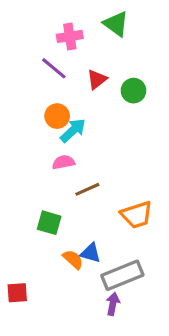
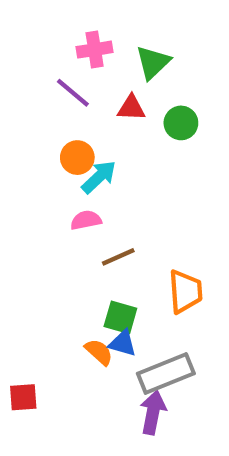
green triangle: (116, 24) -> (153, 62), moved, turned 40
red triangle: (97, 79) -> (131, 108), turned 40
orange trapezoid: (137, 215) -> (185, 291), turned -76
green square: (49, 223) -> (120, 317), moved
purple arrow: (113, 304) -> (153, 412), size x1.4

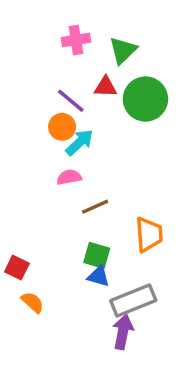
purple line: (73, 93) -> (71, 101), moved
green circle: (181, 123) -> (145, 99), size x1.6
orange semicircle: (99, 352) -> (33, 302), moved
red square: (23, 397) -> (17, 268), moved, turned 30

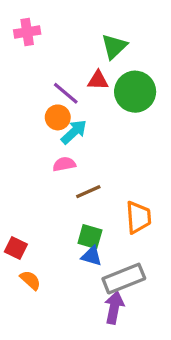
pink cross: (76, 40) -> (27, 32), moved

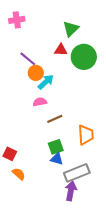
purple line: (66, 93) -> (28, 59), moved
green square: (90, 237) -> (56, 147), turned -35

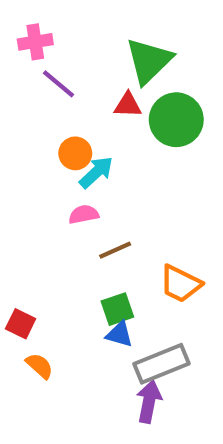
green triangle: (71, 29) -> (149, 61), size x1.4
purple line: (28, 59) -> (58, 84), moved
orange trapezoid: (86, 135) -> (180, 284), turned 120

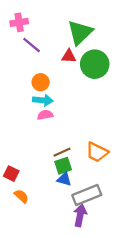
cyan arrow: (96, 172) -> (43, 100), moved, turned 48
brown line: (115, 250) -> (62, 152), moved

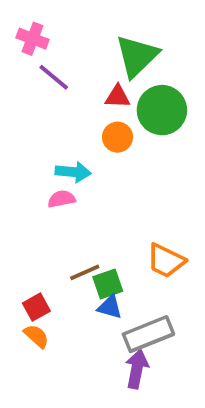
pink cross: (19, 22) -> (33, 39), turned 30
orange circle: (41, 82) -> (118, 137), moved
pink semicircle: (45, 115) -> (62, 199), moved
brown line: (62, 152) -> (85, 272), moved
red square: (11, 174) -> (36, 307), moved, turned 35

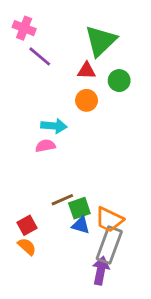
green circle: (162, 110) -> (119, 81), size x0.6
orange trapezoid: (166, 261) -> (109, 220), moved
gray rectangle: (148, 334) -> (109, 245), turned -48

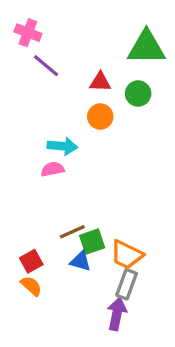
green triangle: (101, 41) -> (146, 47), moved, turned 44
blue triangle: (81, 225) -> (81, 261), moved
gray rectangle: (109, 245) -> (127, 284), size x0.7

